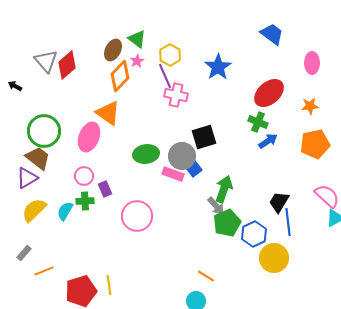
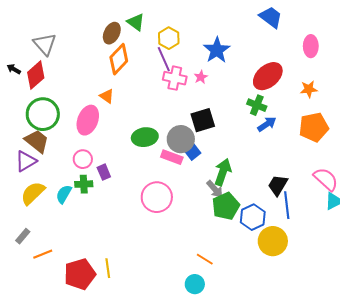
pink star: (137, 61) -> (201, 77), moved
red diamond: (67, 65) -> (36, 75), moved
orange triangle: (108, 113) -> (107, 96), size x0.6
pink circle: (137, 216) -> (157, 197), moved

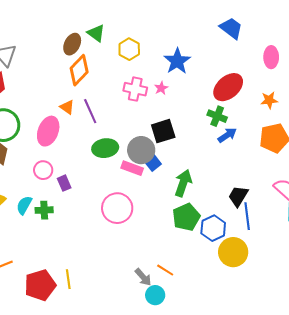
purple line: (164, 59) -> (90, 111), moved
green cross: (84, 184) -> (44, 210), moved
gray arrow: (215, 189) -> (143, 277), moved

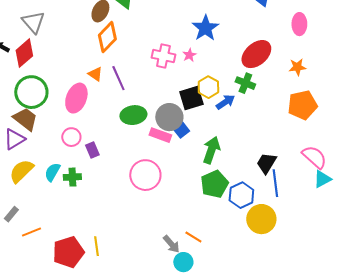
yellow hexagon: (129, 49) -> (208, 87), moved
blue arrow: (227, 135) -> (225, 102), moved

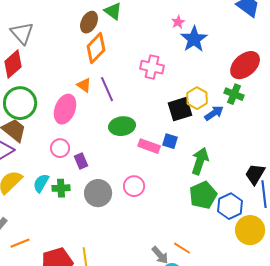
pink star: (189, 55) -> (178, 22), moved
gray circle: (169, 117) -> (98, 193), moved
blue square: (181, 130) -> (170, 141), turned -35
pink circle: (145, 175) -> (134, 186), size x0.7

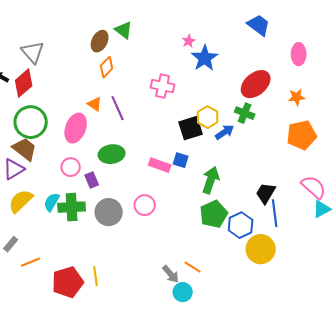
orange diamond: (96, 48) -> (107, 67), size x0.7
green ellipse: (122, 126) -> (112, 154), moved
green cross: (61, 188) -> (72, 207), size x1.5

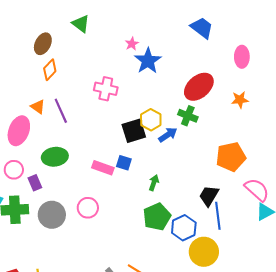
green triangle: (124, 30) -> (81, 24), moved
orange pentagon: (302, 135) -> (231, 157), moved
green arrow: (211, 180) -> (154, 183), size x0.6

